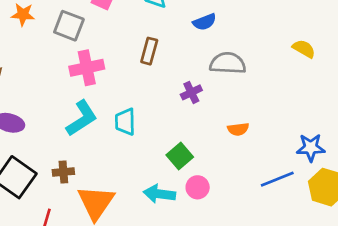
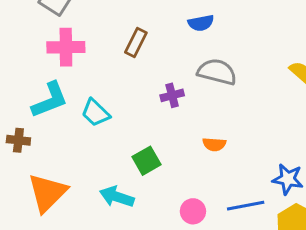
cyan trapezoid: (125, 122) -> (96, 113), turned -56
brown cross: (63, 172) -> (18, 140), moved
pink circle: (198, 187) -> (193, 211), moved

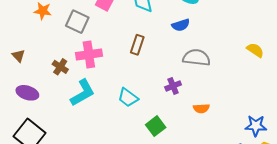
purple cross: (172, 95) -> (173, 86), moved
cyan trapezoid: (96, 113) -> (128, 98), moved
brown cross: (18, 140) -> (60, 67), moved, turned 35

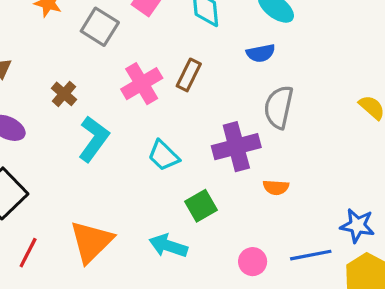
pink cross: (89, 54) -> (142, 84), moved, turned -30
gray semicircle: (196, 58) -> (279, 107), turned -92
purple cross: (173, 86) -> (236, 147), size x1.8
cyan L-shape: (83, 93) -> (94, 139), turned -32

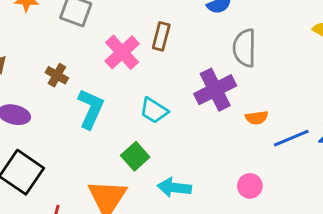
green square: (201, 206) -> (135, 156), moved
blue line: (311, 255) -> (291, 138), moved

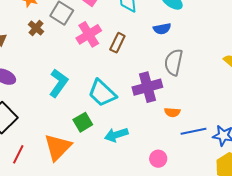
pink cross: (122, 52) -> (89, 34), moved
brown cross: (57, 75) -> (36, 28), moved
cyan trapezoid: (154, 110) -> (102, 93), size x1.4
cyan arrow: (174, 188) -> (116, 135), moved, turned -35

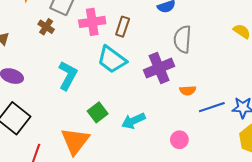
brown cross: (36, 28) -> (46, 27), moved
pink cross: (89, 34) -> (92, 22), turned 30
cyan trapezoid: (102, 93) -> (112, 60), moved

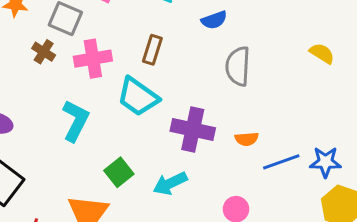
pink cross: (92, 22) -> (93, 59), moved
purple cross: (159, 68) -> (193, 130), moved, turned 36

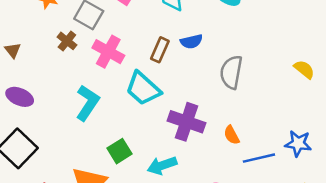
blue semicircle: (214, 20) -> (191, 41), moved
pink cross: (93, 59) -> (108, 52), turned 32
orange semicircle: (247, 139) -> (232, 135), turned 60
blue star: (325, 162) -> (298, 143), moved

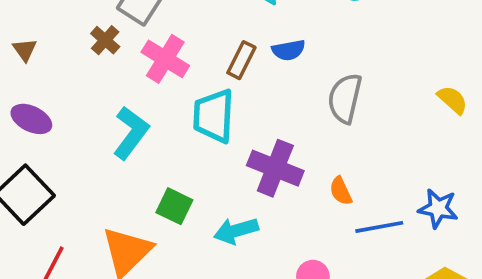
cyan trapezoid: (143, 89) -> (214, 116), turned 48
green square: (119, 151) -> (174, 206), turned -35

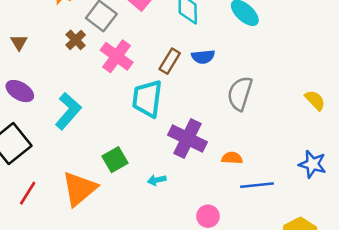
cyan L-shape: (131, 133) -> (68, 111), moved
orange semicircle: (341, 191) -> (232, 158), turned 114
green square: (174, 206) -> (115, 160), turned 30
blue star: (438, 208) -> (312, 164), moved
cyan arrow: (236, 231) -> (157, 180), size x0.6

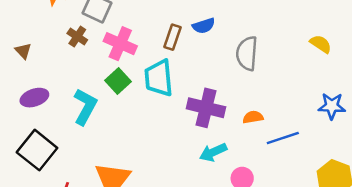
purple ellipse: (20, 91) -> (34, 98), turned -36
green square: (115, 160) -> (118, 81), moved
cyan arrow: (157, 180) -> (213, 152), moved, size x1.5

